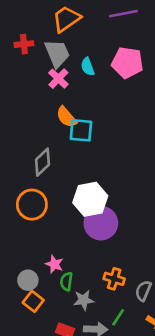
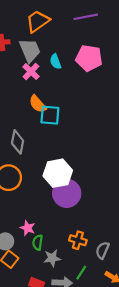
gray diamond: (43, 162) -> (18, 142), turned -35

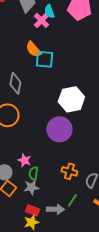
pink cross: (31, 72) -> (41, 20), moved
white hexagon: (58, 173) -> (71, 99), moved
gray star: (52, 258) -> (31, 187), moved

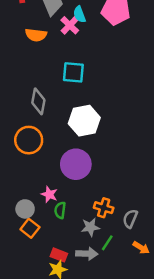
orange semicircle: (33, 49) -> (36, 35), moved, turned -42
white hexagon: (71, 99) -> (84, 121), moved
purple circle: (59, 129) -> (76, 164), moved
gray star: (31, 187) -> (90, 227), moved

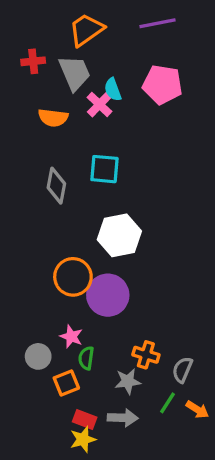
gray diamond: (38, 101) -> (56, 186), moved
orange circle: (29, 140) -> (73, 277), moved
orange square: (30, 228) -> (66, 383), moved, turned 30
green line: (107, 243) -> (167, 403), moved

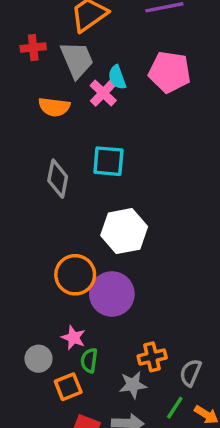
orange cross: (146, 355) -> (152, 357), turned -30

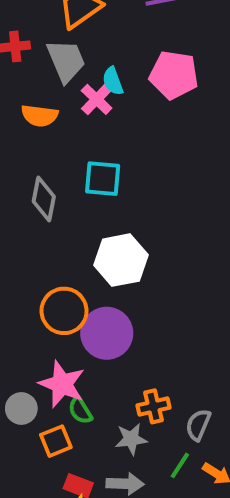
pink star: (73, 338) -> (62, 384), size x1.6
green semicircle: (89, 360) -> (80, 411), turned -40

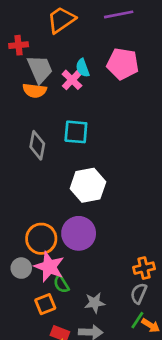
gray trapezoid: (66, 61) -> (40, 69), moved
orange circle: (64, 311) -> (41, 239), moved
orange cross: (154, 406) -> (144, 268), moved
gray circle: (21, 408) -> (21, 268), moved
green line: (180, 465) -> (137, 320), moved

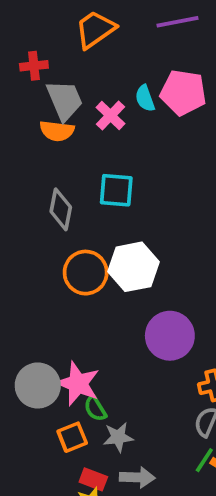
cyan semicircle: (83, 68) -> (145, 98), moved
purple circle: (79, 233) -> (170, 336), moved
orange circle: (41, 239) -> (86, 273), moved
gray circle: (21, 268) -> (38, 385), size x1.5
gray star: (95, 303) -> (118, 437), moved

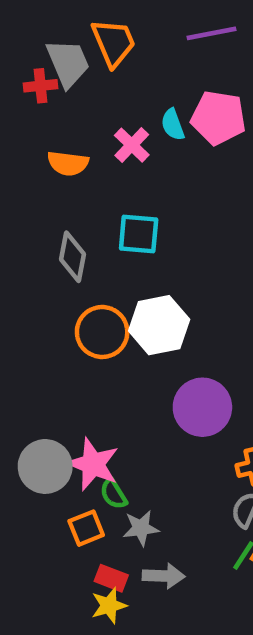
orange trapezoid: (95, 29) -> (114, 42), turned 102
gray trapezoid: (65, 100) -> (68, 63), moved

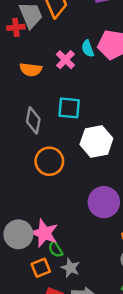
white hexagon: (159, 325) -> (96, 141), moved
gray star: (141, 528) -> (70, 268), turned 30

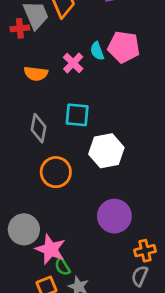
gray circle: (18, 234) -> (24, 229), moved

